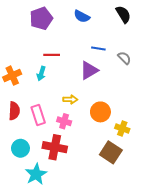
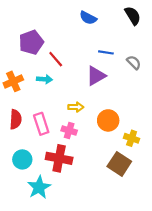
purple pentagon: (41, 18) -> (31, 42), moved
red line: (52, 55) -> (56, 59), turned 49
cyan arrow: (41, 73) -> (45, 79), turned -104

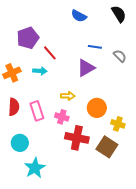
red cross: (59, 158) -> (77, 138), moved

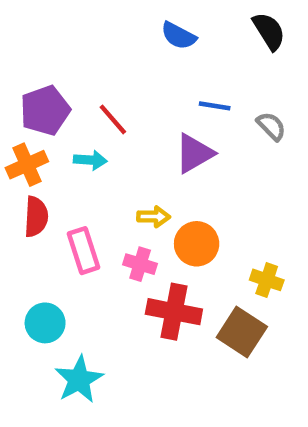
purple pentagon: (28, 38) -> (45, 110), moved
red semicircle: (14, 107) -> (36, 217), moved
orange circle: (97, 108) -> (197, 244), moved

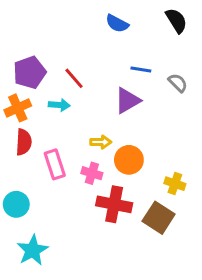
cyan circle: (45, 323) -> (16, 204), moved
cyan star: (79, 379) -> (33, 250), moved

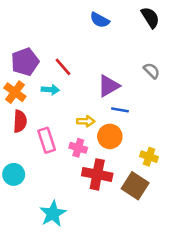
blue line: (141, 69) -> (120, 110), moved
orange cross: (18, 108) -> (15, 92), turned -30
cyan star: (33, 250) -> (53, 214), moved

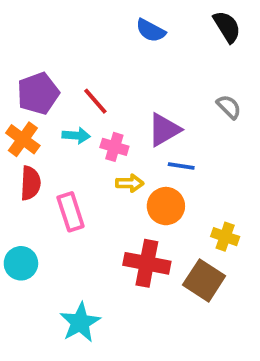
pink cross: (78, 148) -> (114, 147), moved

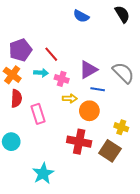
gray semicircle: (229, 107) -> (123, 73), moved, size x1.6

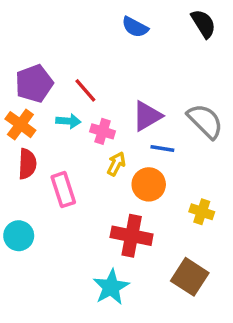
yellow arrow: (70, 98) -> (116, 164), turned -64
brown square: (110, 151) -> (190, 277), moved
cyan star: (43, 174) -> (111, 287), moved

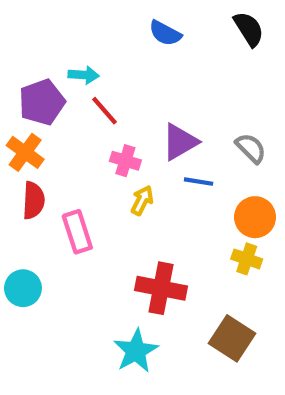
cyan arrow: (68, 121) -> (84, 75), moved
gray semicircle: (205, 121) -> (251, 148), size x0.7
orange circle: (149, 184) -> (255, 217), moved

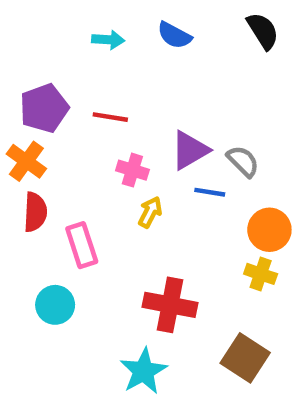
cyan arrow: (84, 75) -> (108, 40), moved
red line: (105, 111) -> (110, 117), turned -40
gray semicircle: (251, 148) -> (243, 161), moved
cyan circle: (23, 288) -> (55, 305), moved

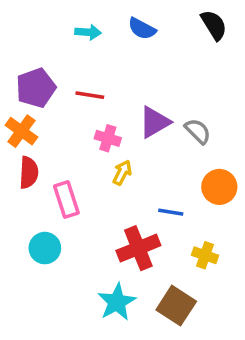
blue line: (210, 192) -> (171, 212), moved
yellow cross: (261, 274) -> (205, 255), moved
red cross: (170, 305) -> (138, 248), turned -33
brown square: (245, 358) -> (176, 306), moved

